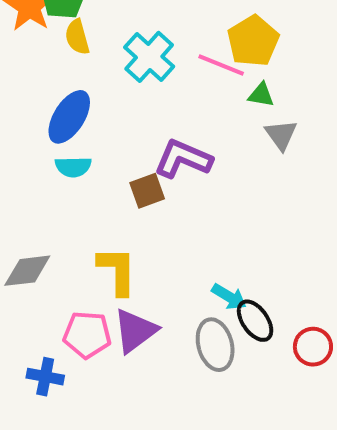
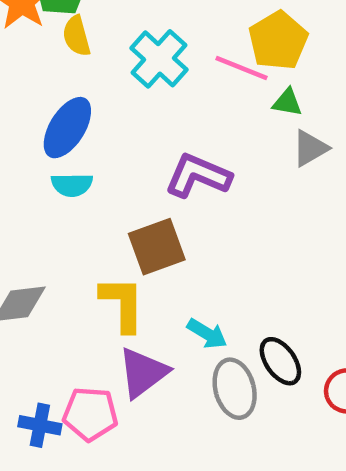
gray triangle: (281, 135) -> (310, 148), turned 36
brown square: (147, 191) -> (157, 247), moved, size x1.4
cyan arrow: (229, 297) -> (207, 334), moved
pink pentagon: (87, 335) -> (90, 414), moved

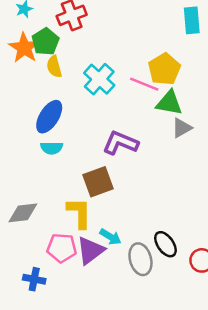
green triangle: (287, 102) -> (169, 103), size x1.6
cyan arrow: (207, 334) -> (110, 237), moved
pink pentagon: (90, 414) -> (62, 248), moved

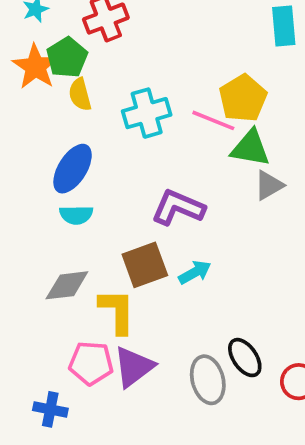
cyan cross: (99, 79) -> (147, 113), turned 32
gray diamond: (23, 213) -> (67, 285), moved
cyan arrow: (110, 237) -> (195, 272), moved, turned -60

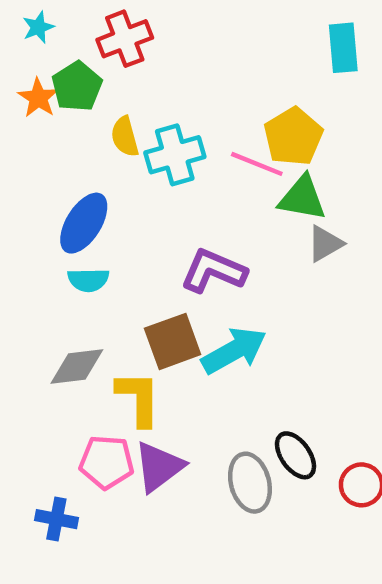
orange star: (35, 67) -> (38, 98), size x0.7
yellow semicircle: (80, 94) -> (125, 137), moved
cyan arrow: (195, 272) -> (234, 351), size x1.6

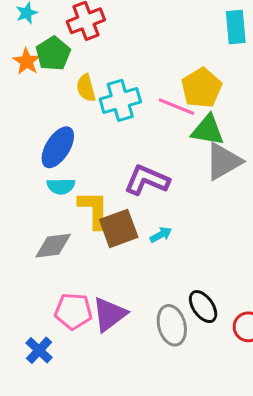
gray triangle: (325, 244) -> (223, 161), size x1.5
cyan arrow: (234, 351) -> (161, 235), size x0.5
yellow L-shape: (138, 398) -> (94, 210), moved
blue cross: (56, 519) -> (39, 350), turned 32

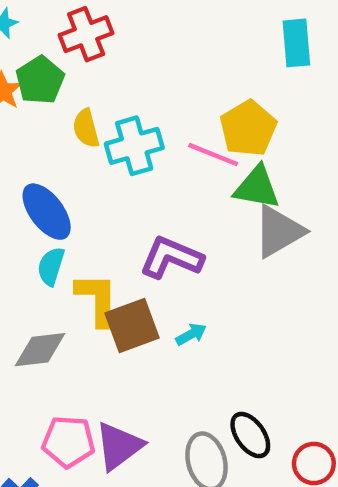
blue ellipse: (58, 147) -> (47, 212), turned -69
cyan semicircle: (61, 186) -> (51, 266), turned 108

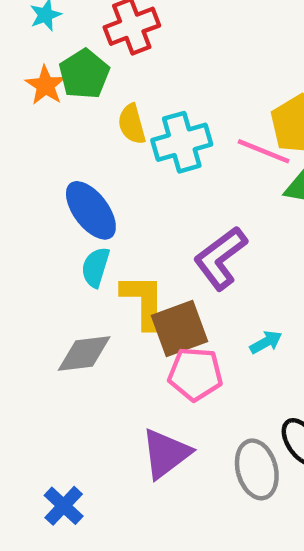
purple L-shape: (171, 258) -> (220, 258), turned -60
cyan arrow: (191, 334) -> (266, 342), moved
pink pentagon: (68, 442) -> (195, 374), moved

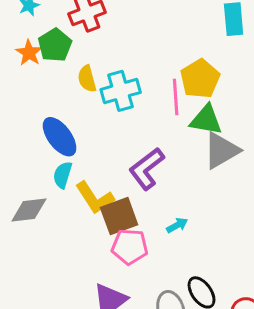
pink line: (264, 151) -> (176, 97), turned 64
yellow L-shape: (143, 301) -> (95, 198), turned 147
gray diamond: (84, 354) -> (29, 210), moved

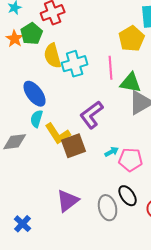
yellow semicircle: (87, 79) -> (53, 56), size x1.4
yellow pentagon: (200, 79) -> (132, 39), moved
pink pentagon: (130, 247) -> (131, 160), moved

